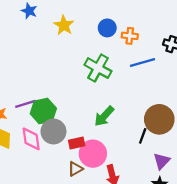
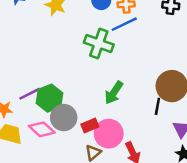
blue line: (143, 63) -> (124, 24), moved
pink diamond: (31, 139) -> (42, 129), turned -30

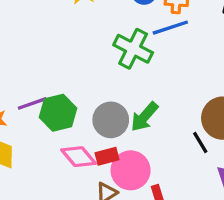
black line: (157, 106) -> (200, 142), turned -49
gray circle: (64, 118) -> (111, 120), moved
pink diamond: (42, 129) -> (79, 157), moved

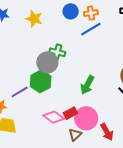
green cross: (133, 49) -> (57, 52), moved, size x0.7
green hexagon: (58, 113) -> (41, 81), moved
gray circle: (111, 120) -> (47, 62), moved

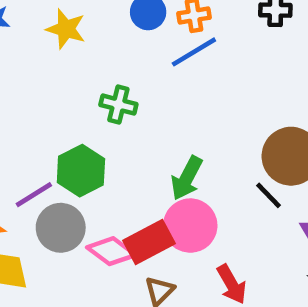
gray circle: (47, 62) -> (61, 228), moved
red rectangle: (70, 113) -> (149, 242), size x1.5
pink circle: (86, 118) -> (190, 226), moved

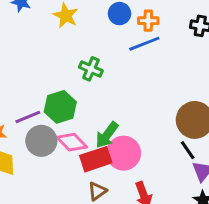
green arrow: (187, 178) -> (107, 135), moved
black line: (269, 195) -> (188, 150), moved
pink diamond: (111, 251) -> (72, 142), moved

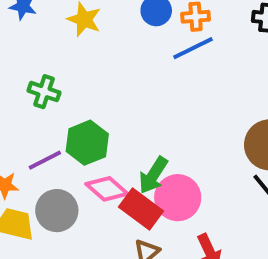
green cross: (91, 69) -> (44, 92), moved
gray circle: (41, 141) -> (57, 211), moved
red rectangle: (96, 159) -> (141, 209), turned 60

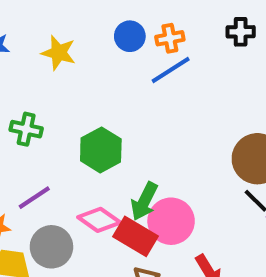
green hexagon: (87, 143) -> (101, 150), moved

